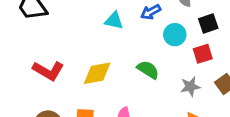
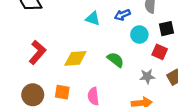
red square: (203, 54) -> (160, 52), turned 35
red L-shape: (48, 71) -> (37, 52), turned -85

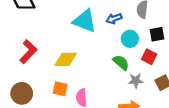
cyan triangle: (93, 19) -> (85, 21), size x1.6
green semicircle: (116, 60) -> (121, 63), moved
orange square: (62, 92) -> (60, 89), moved

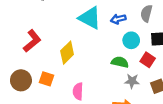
yellow diamond: (66, 59) -> (67, 53), turned -50
green semicircle: (121, 63) -> (120, 62), turned -35
orange square: (60, 89) -> (46, 79), moved

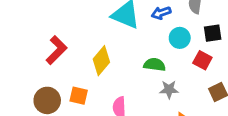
green semicircle: (120, 62) -> (155, 65), moved
gray star: (132, 81) -> (169, 90), moved

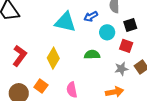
gray star: (169, 90) -> (121, 69), moved
orange square: (79, 96) -> (41, 86), turned 32

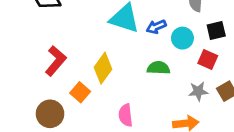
blue arrow: (91, 16) -> (156, 27), moved
orange square: (41, 86) -> (80, 92), moved

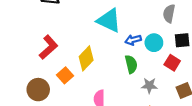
blue arrow: (156, 27) -> (133, 40), moved
green semicircle: (158, 68) -> (131, 64), turned 66
gray star: (198, 91) -> (149, 85), moved

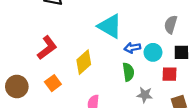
red square: (172, 63) -> (170, 74), turned -35
orange square: (65, 75) -> (53, 83), moved
brown circle: (38, 90) -> (17, 87), moved

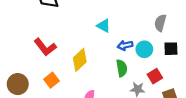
cyan triangle: (110, 26) -> (104, 26), size x0.6
red L-shape: (47, 48) -> (45, 47), turned 90
red square: (170, 74) -> (155, 76), moved, turned -32

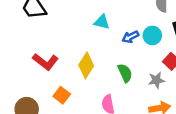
green semicircle: (122, 68) -> (125, 73), moved

